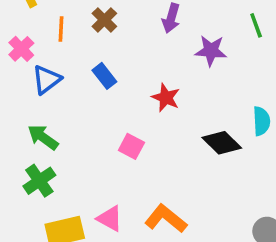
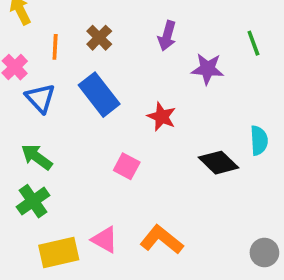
blue rectangle: (104, 76) -> (99, 95), size x1.6
blue triangle: (47, 80) -> (40, 98), turned -36

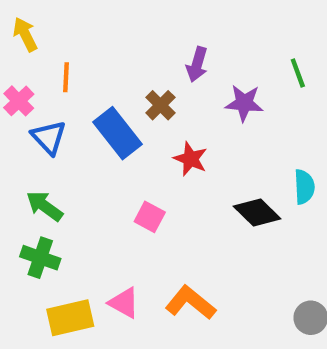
brown cross: (99, 38) -> (160, 105), moved
green cross: (33, 201) -> (40, 258), turned -36

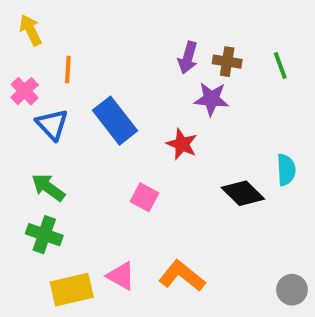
purple star: (244, 103) -> (211, 99), moved
brown cross: (160, 105) -> (227, 62), moved, turned -36

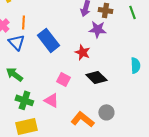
orange line: (68, 69) -> (23, 22), moved
black diamond: (243, 193) -> (96, 77), moved
green cross: (44, 235) -> (24, 100), moved
pink triangle: (121, 276) -> (51, 100), moved
gray circle: (292, 290) -> (106, 112), moved

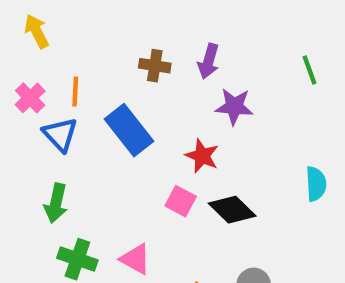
brown cross: (105, 10) -> (155, 66), moved
green arrow: (14, 74) -> (56, 203), turned -114
pink square: (63, 79) -> (181, 201), moved

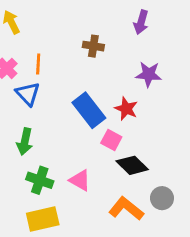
purple arrow: (209, 61) -> (141, 22), moved
blue rectangle: (129, 130) -> (89, 110), moved
black diamond: (232, 210) -> (132, 165), moved

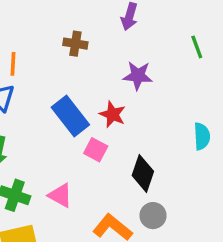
black diamond: (132, 165) -> (143, 173), moved, turned 64

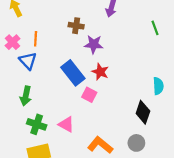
purple star: (138, 76) -> (94, 44), moved
black diamond: (143, 173) -> (143, 112), moved
gray circle: (153, 216) -> (136, 143), moved

